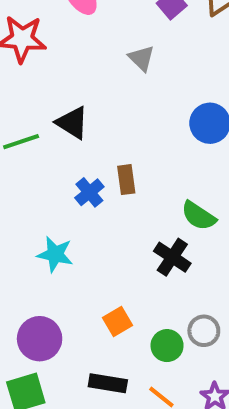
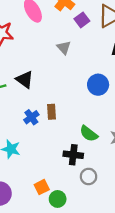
black cross: (172, 257) -> (73, 155), turned -30
gray circle: (204, 331) -> (89, 177), moved
green circle: (167, 346) -> (58, 199), moved

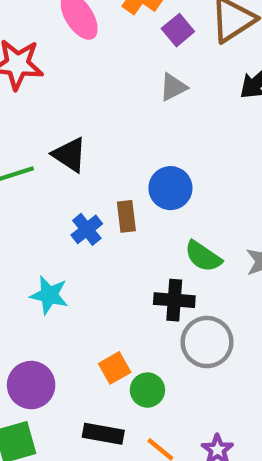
gray triangle: (64, 48) -> (173, 87), moved, turned 48
blue circle: (98, 85) -> (170, 188), moved
gray circle: (89, 177) -> (207, 342), size x1.5

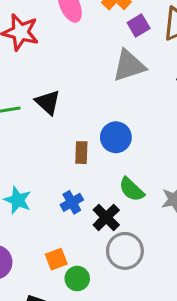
gray triangle: (173, 87) -> (129, 66), size x1.6
blue cross: (87, 229) -> (72, 202), moved
black cross: (174, 300) -> (106, 217), turned 32

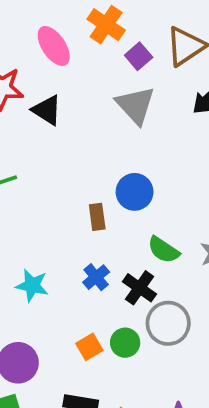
gray triangle: (129, 66) -> (135, 105), turned -45
black triangle: (48, 102) -> (47, 110), moved
green circle: (77, 279) -> (125, 343), moved

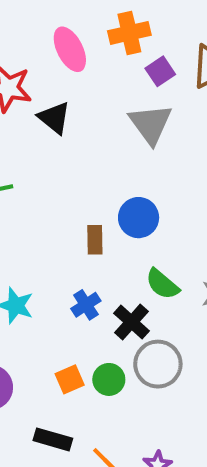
orange cross: (106, 25) -> (129, 33), turned 36

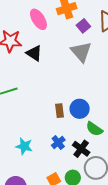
blue circle: (139, 218) -> (80, 109), moved

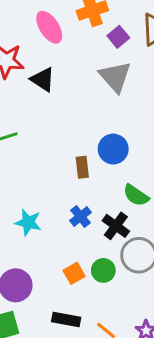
blue circle: (80, 109) -> (113, 149), moved

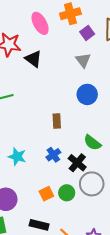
gray triangle: (115, 77) -> (83, 60), size x0.7
blue circle: (113, 149) -> (87, 94), moved

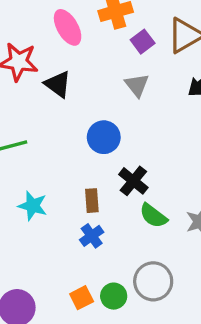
blue circle: (87, 94) -> (104, 137), moved
brown rectangle: (57, 121) -> (92, 201), moved
cyan star: (17, 157) -> (33, 206), moved
black cross: (77, 163) -> (133, 181), moved

